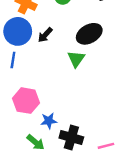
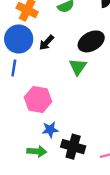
pink hexagon: (26, 101) -> (38, 99), moved
green arrow: (36, 142) -> (37, 151), turned -36

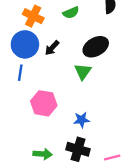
blue star: (50, 130) -> (82, 120), moved

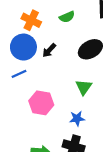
green triangle: (83, 72) -> (84, 87), moved
blue line: (20, 73) -> (19, 74), turned 56

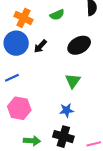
blue line: (19, 74) -> (12, 78), moved
pink hexagon: (41, 103) -> (19, 108), moved

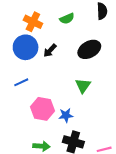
pink hexagon: (19, 108) -> (43, 109), moved
blue star: (67, 110) -> (66, 115), moved

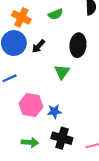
black ellipse: (89, 49) -> (78, 45), turned -55
green triangle: (83, 86) -> (62, 72), moved

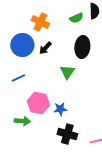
green semicircle: (56, 14) -> (76, 18), moved
orange cross: (21, 17) -> (40, 22), moved
green arrow: (30, 142) -> (22, 121), moved

